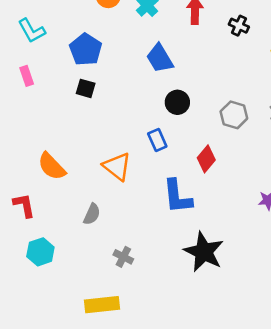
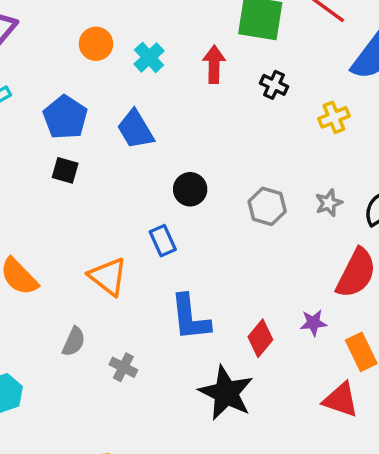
blue trapezoid: (160, 58) -> (135, 129), moved
red diamond: (206, 159) -> (260, 338), moved
gray cross: (123, 257) -> (123, 367), moved

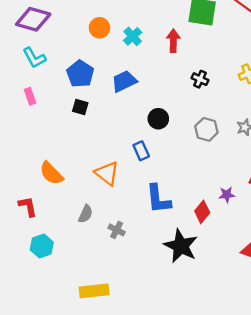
black cross: (274, 85) -> (200, 79), moved
blue trapezoid: (135, 129) -> (124, 81), turned 95
purple star: (313, 323) -> (227, 195), moved

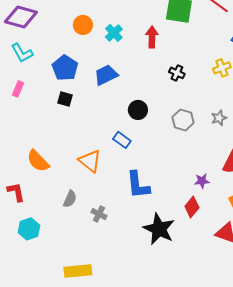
pink rectangle: (30, 96) -> (18, 89), turned 42
blue rectangle: (141, 151) -> (122, 140), turned -30
red diamond: (202, 212) -> (192, 207), moved

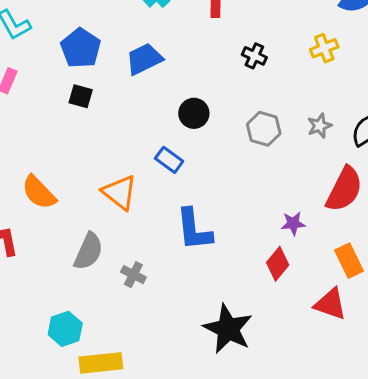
gray semicircle: (70, 199) -> (88, 251), size x1.4
cyan hexagon: (29, 229) -> (65, 329), moved
black star: (159, 229) -> (228, 329), moved

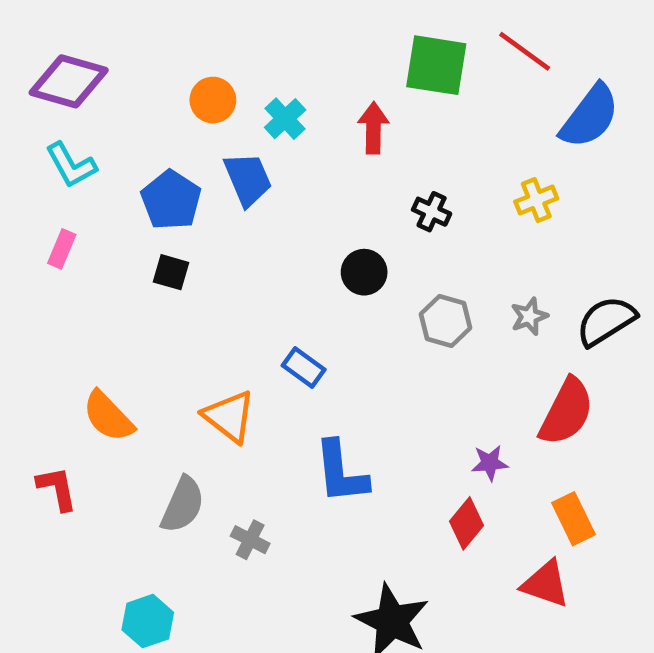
blue trapezoid: (144, 59) -> (248, 179), moved, turned 93
black circle: (194, 113) -> (364, 272), moved

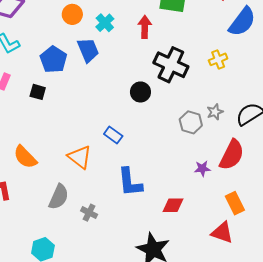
black cross: (432, 212) -> (171, 65), size x2.0
black square: (171, 272) -> (38, 92), moved
gray hexagon: (446, 321) -> (191, 122), moved
purple star: (490, 463) -> (202, 169), moved
red diamond: (466, 523) -> (173, 205), moved, turned 50

